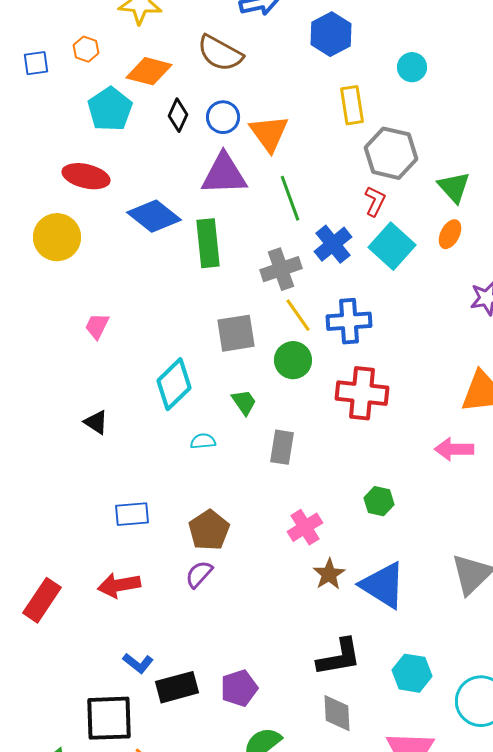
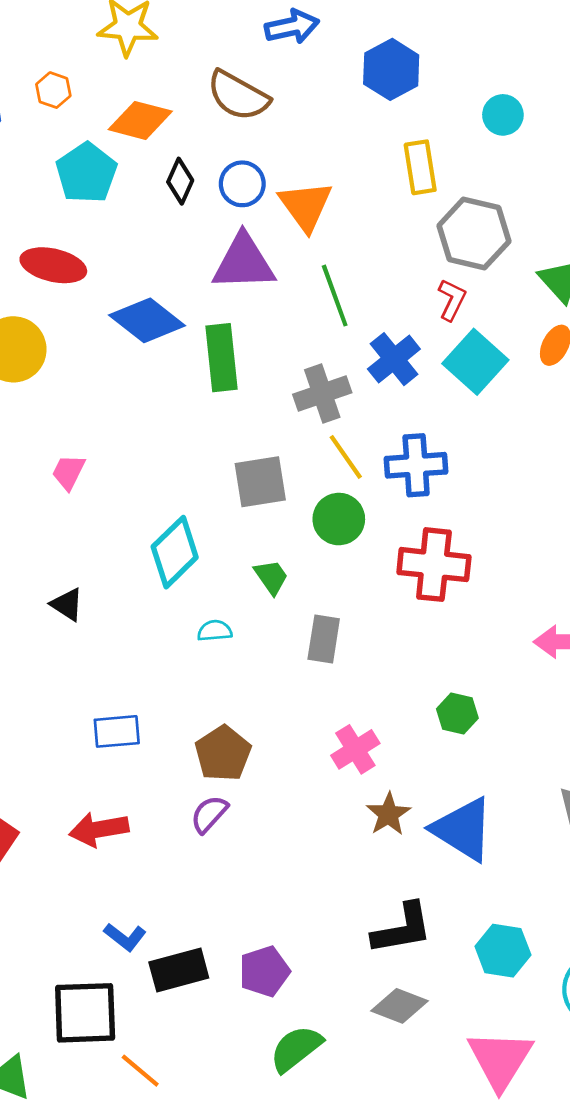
gray diamond: (337, 713) -> (399, 1006), turned -66

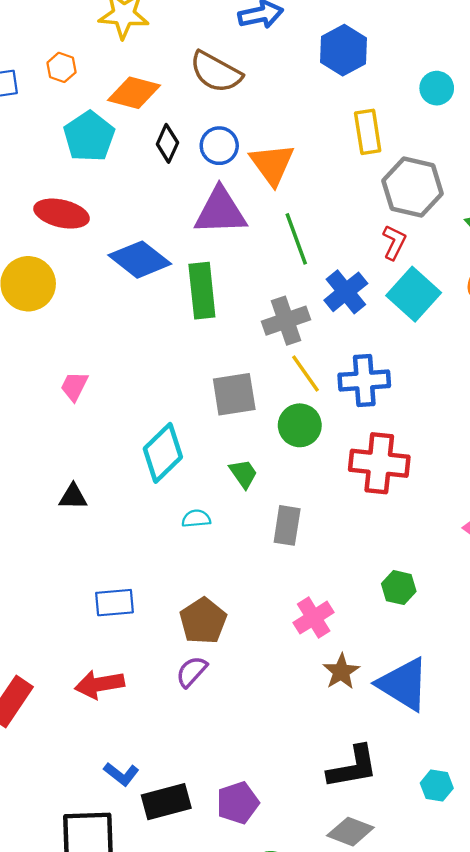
black triangle: (67, 605) -> (73, 497), turned -32
cyan hexagon: (503, 951) -> (437, 786), size x0.7

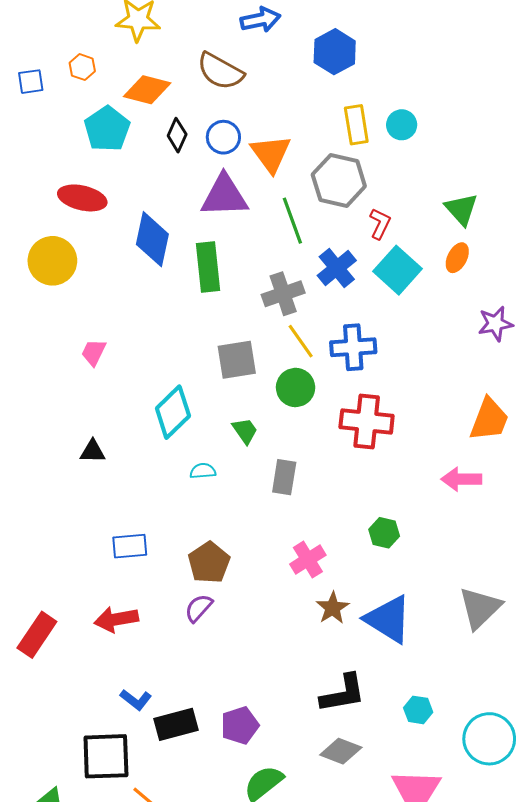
cyan circle: (437, 88) -> (402, 125), moved
gray hexagon: (413, 187) -> (339, 180), moved
blue diamond: (140, 260) -> (152, 239), turned 64

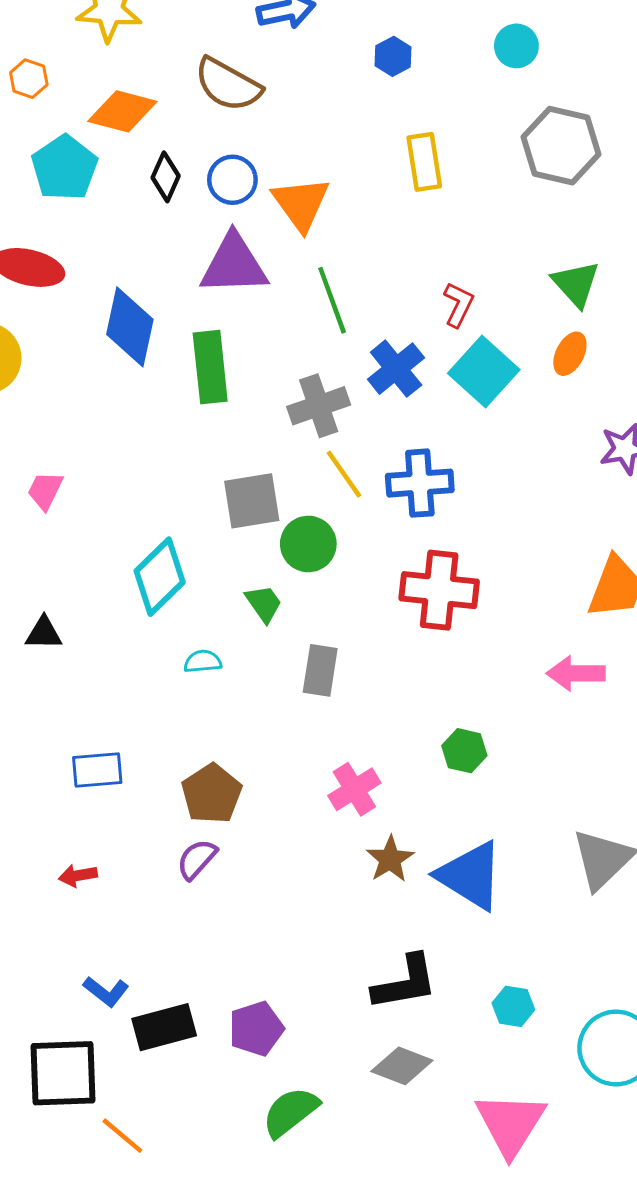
blue hexagon: (335, 52) -> (393, 56), size x0.6
cyan circle: (402, 125) -> (516, 46), moved
gray hexagon: (339, 180) -> (561, 146), moved
green circle: (296, 387) -> (308, 544), moved
red arrow: (116, 619) -> (78, 876), size x0.6

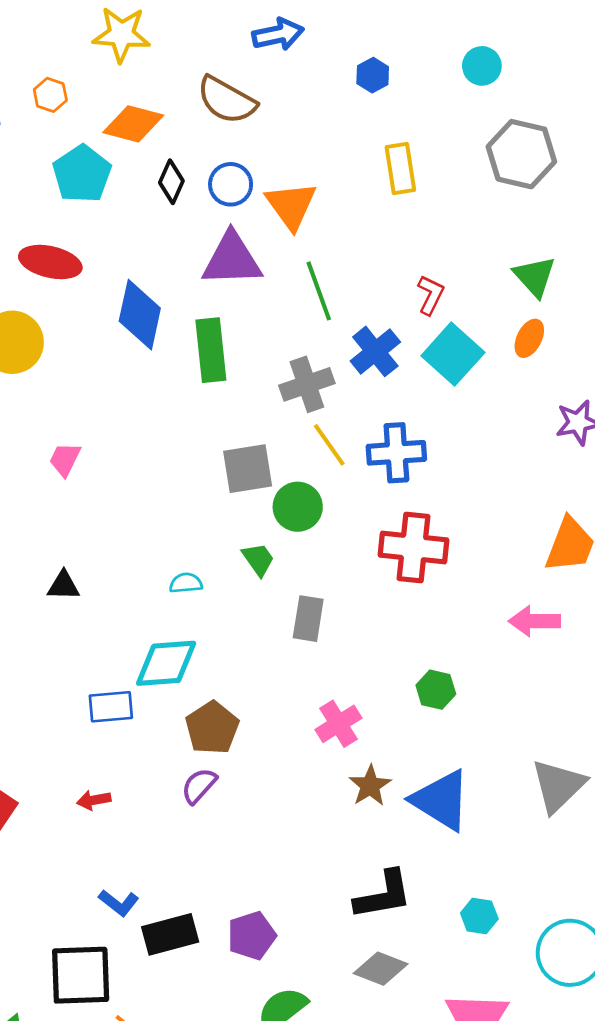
cyan diamond: (160, 577) -> (166, 663), moved, turned 40
cyan semicircle: (203, 661) -> (186, 583), moved

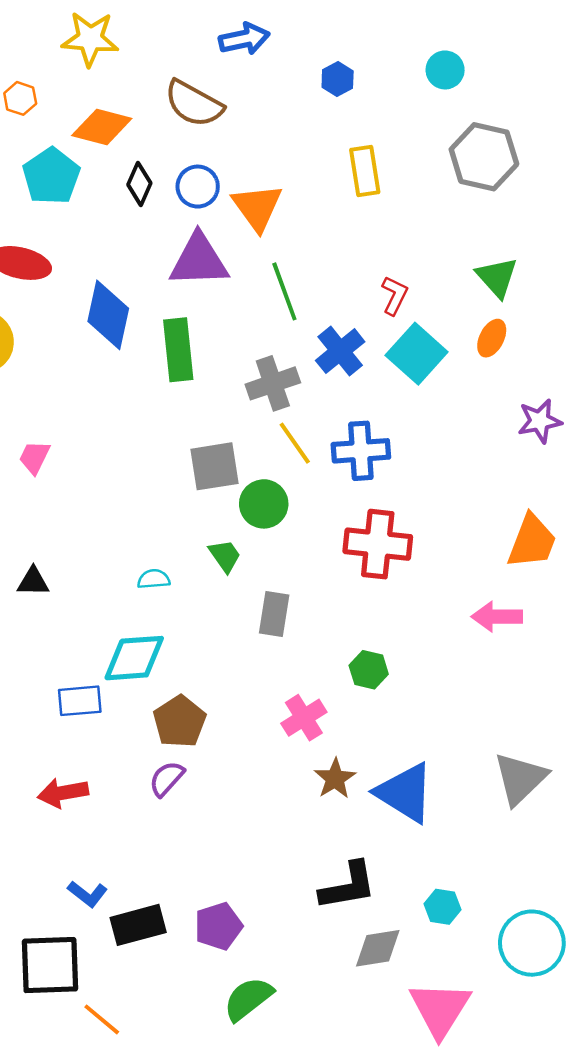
green hexagon: (436, 690) -> (369, 670), moved
red arrow: (94, 800) -> (63, 793), size x1.5
gray diamond: (381, 969) -> (378, 948), moved, turned -30

